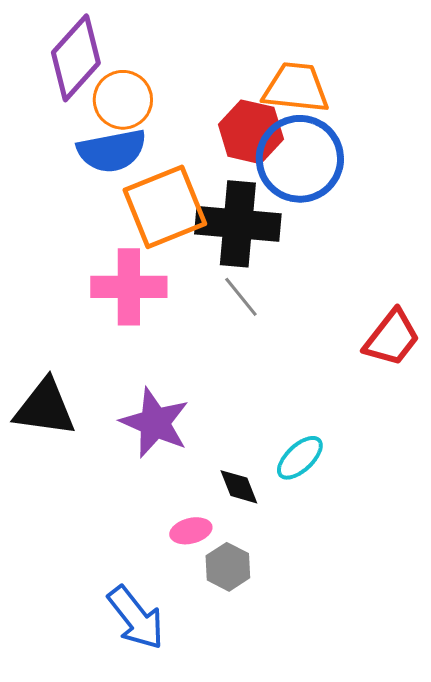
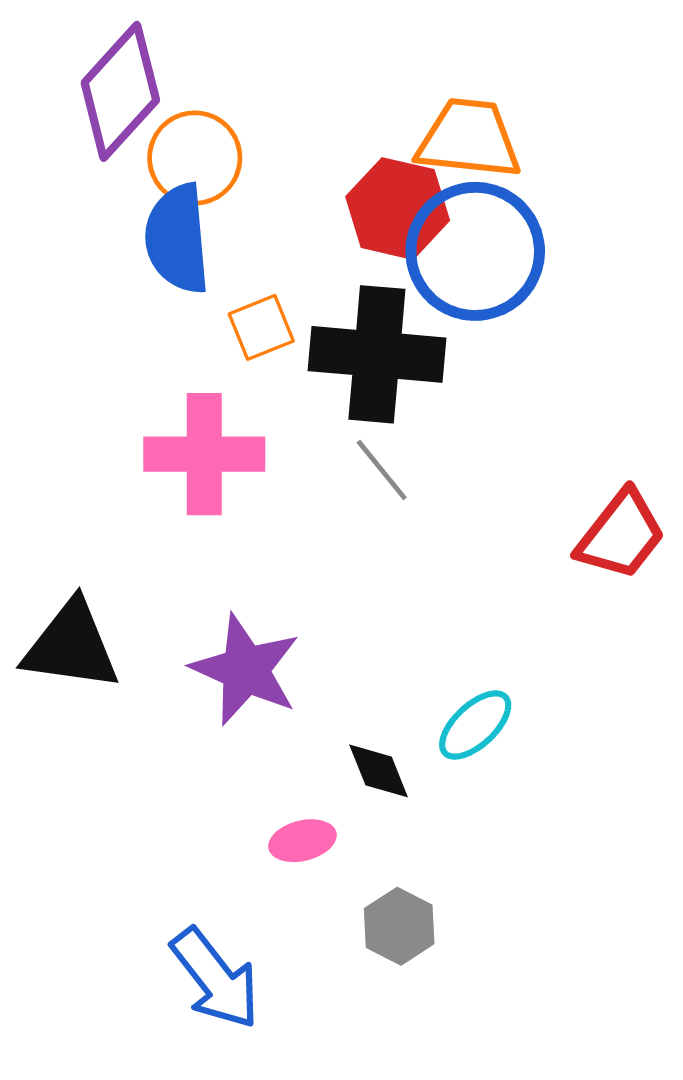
blue semicircle: (112, 151) -> (177, 239), turned 96
orange square: (165, 207) -> (261, 327), size x0.5
gray hexagon: (228, 567) -> (399, 926), moved

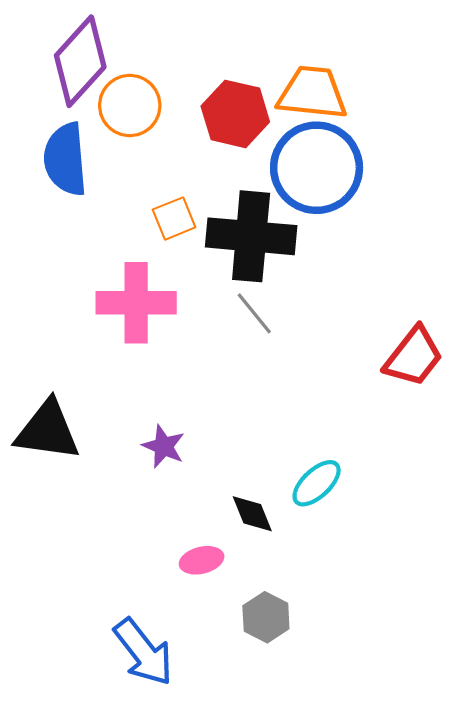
red hexagon: (398, 209) -> (235, 114), moved
blue semicircle: (177, 239) -> (65, 159), moved
purple star: (245, 670) -> (164, 446), size x0.6

